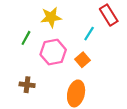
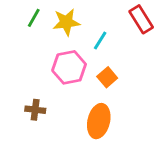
cyan line: (89, 34) -> (100, 41), moved
green line: (26, 38) -> (34, 18), moved

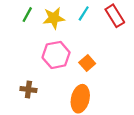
cyan line: (100, 41) -> (84, 13), moved

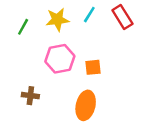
green line: (27, 15) -> (23, 27), moved
orange square: (87, 63) -> (93, 67), turned 35

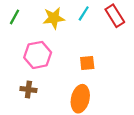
green line: (23, 27) -> (15, 17), moved
pink hexagon: (60, 59) -> (38, 55), moved

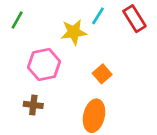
yellow star: (54, 18) -> (74, 32), moved
orange square: (87, 63) -> (102, 74), turned -35

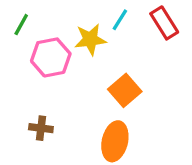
pink hexagon: (44, 64) -> (51, 57), moved
orange square: (102, 74) -> (125, 90), size x1.4

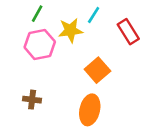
red rectangle: (164, 23) -> (128, 32), moved
green line: (21, 25) -> (37, 14), moved

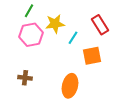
cyan line: (94, 15) -> (73, 38), moved
orange square: (97, 70) -> (92, 56), moved, turned 30

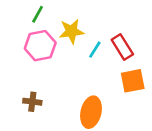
red rectangle: (100, 25) -> (122, 47), moved
orange square: (92, 56) -> (133, 81), moved

